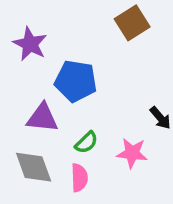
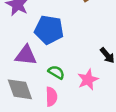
green semicircle: (86, 142) -> (56, 72), turned -105
pink star: (132, 153) -> (88, 80), turned -30

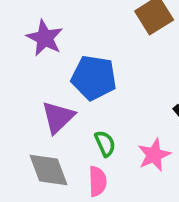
purple triangle: (26, 55) -> (58, 117), turned -50
green semicircle: (56, 72) -> (105, 144), turned 35

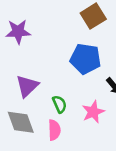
purple star: (45, 38) -> (18, 32), turned -30
blue pentagon: (94, 78) -> (85, 59), moved

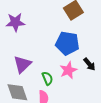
pink star: (93, 112) -> (68, 70), moved

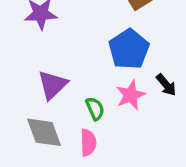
blue pentagon: (67, 43) -> (129, 49), turned 30

